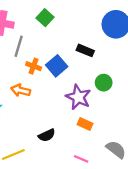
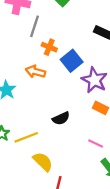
blue square: (57, 66) -> (72, 61), moved

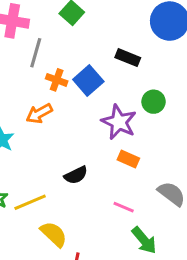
blue square: (72, 61) -> (88, 81), moved
orange arrow: (35, 72) -> (39, 114), turned -42

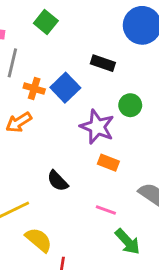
black semicircle: (76, 175) -> (58, 181), turned 75

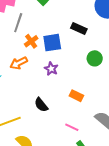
blue square: (65, 88) -> (52, 43), turned 30
orange cross: (34, 89) -> (31, 41), turned 32
purple star: (97, 127) -> (51, 69), moved, size x0.6

